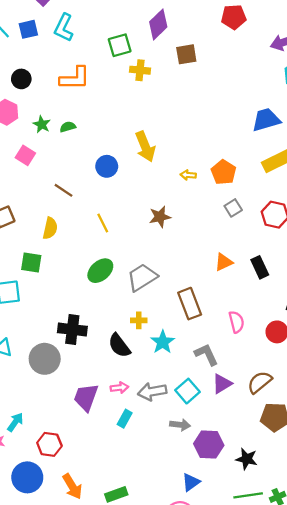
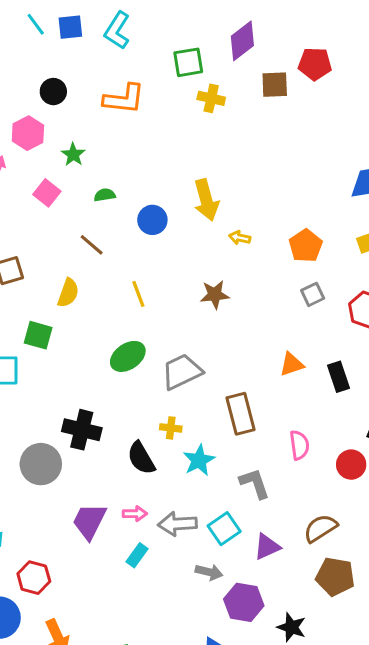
red pentagon: (234, 17) -> (315, 64), moved
green semicircle: (68, 127) -> (105, 195), moved
yellow arrow: (188, 175) -> (240, 238), moved
purple triangle: (222, 384) -> (267, 547), moved

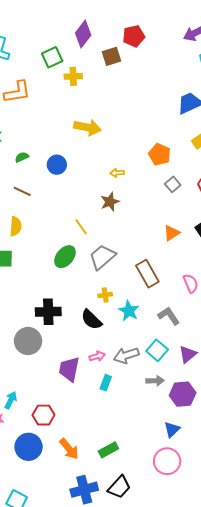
yellow arrow: (206, 200) -> (87, 127), moved, turned -48
yellow arrow: (240, 238) -> (117, 173), moved
yellow line: (138, 294) -> (81, 227), moved

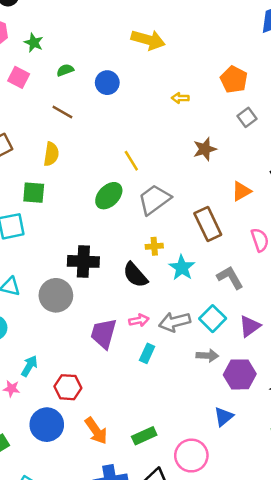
brown star: (110, 202) -> (205, 149), moved
orange triangle: (171, 233) -> (241, 191), moved
pink circle: (167, 461) -> (191, 456), moved

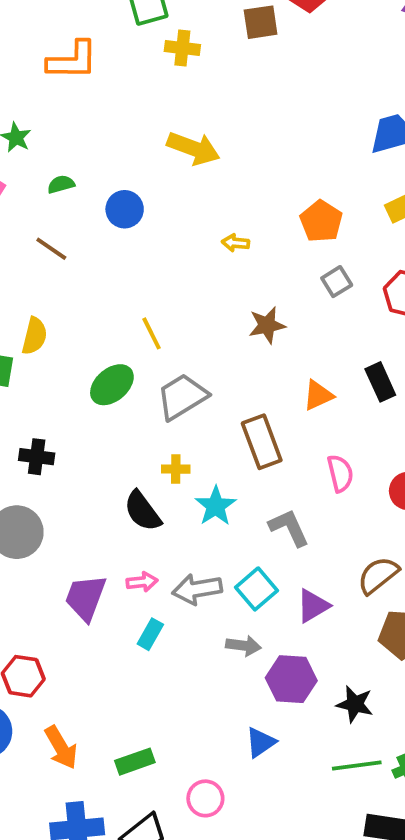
yellow semicircle: (51, 154) -> (34, 336), moved
black cross: (83, 261) -> (37, 457), moved, size x0.7
pink circle: (191, 456) -> (205, 798), size x0.7

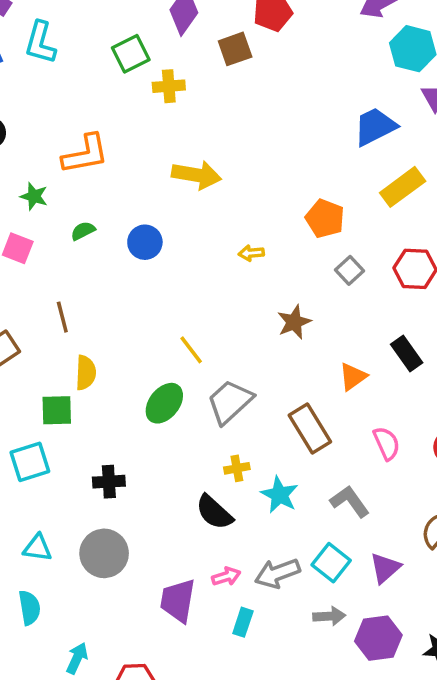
orange L-shape: (72, 60) -> (85, 154), moved
brown line: (51, 249) -> (62, 317), moved, turned 52

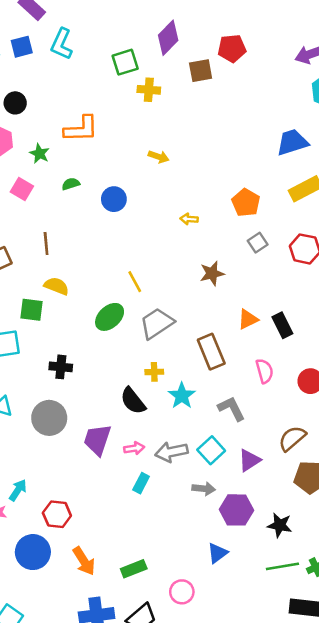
yellow arrow: (197, 175) -> (159, 157), size x0.6
black rectangle: (407, 354) -> (282, 325), moved
yellow semicircle: (86, 373) -> (57, 286), turned -80
purple trapezoid: (178, 601) -> (97, 440), moved

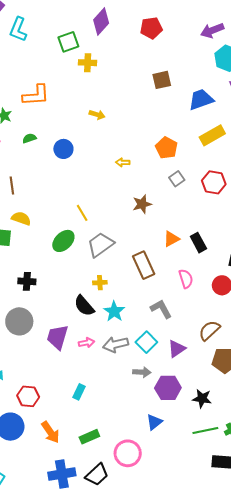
brown square: (201, 71) -> (162, 80), moved
cyan star: (182, 396) -> (114, 311), moved
cyan rectangle: (141, 483) -> (79, 392), moved
pink circle: (182, 592) -> (128, 453), size x1.4

